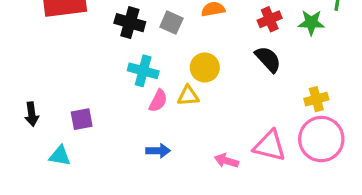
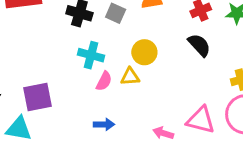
purple square: (82, 119) -> (38, 97), size x1.5
cyan triangle: (60, 156) -> (19, 129), size x1.4

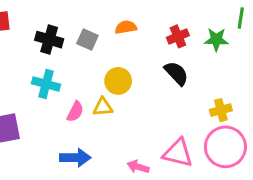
cyan cross: (91, 55) -> (46, 84), moved
blue arrow: (104, 124) -> (75, 158), size x1.4

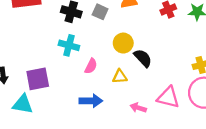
black semicircle: (176, 73) -> (143, 58), moved
yellow triangle: (103, 107) -> (120, 77), moved

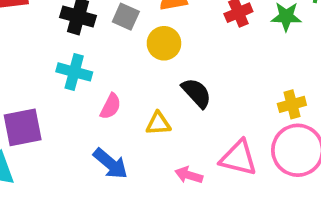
yellow circle: (123, 43) -> (164, 43), moved
blue arrow: (91, 101) -> (110, 164), turned 40

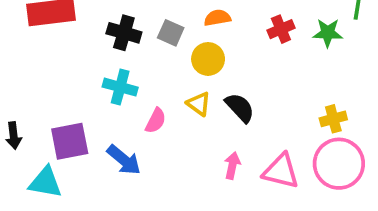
yellow triangle: (158, 124) -> (199, 104), moved, turned 40
blue arrow: (110, 164) -> (124, 160), moved
pink arrow: (189, 175) -> (232, 166), moved, turned 85

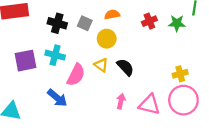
pink semicircle: (156, 121) -> (76, 75), size x1.5
purple square: (70, 141) -> (25, 61), moved

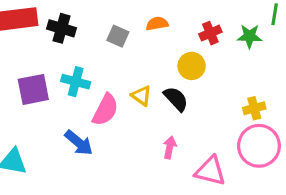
black cross: (57, 23) -> (62, 28), moved
yellow circle: (107, 39) -> (192, 66), moved
pink triangle: (149, 104) -> (210, 171), moved

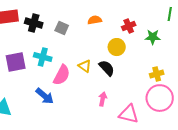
gray square: (118, 36) -> (62, 28), moved
green star: (250, 36) -> (153, 37), moved

